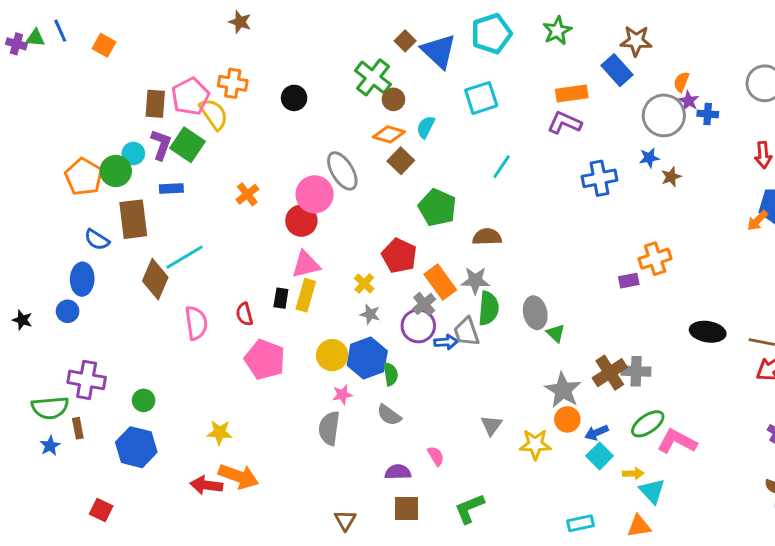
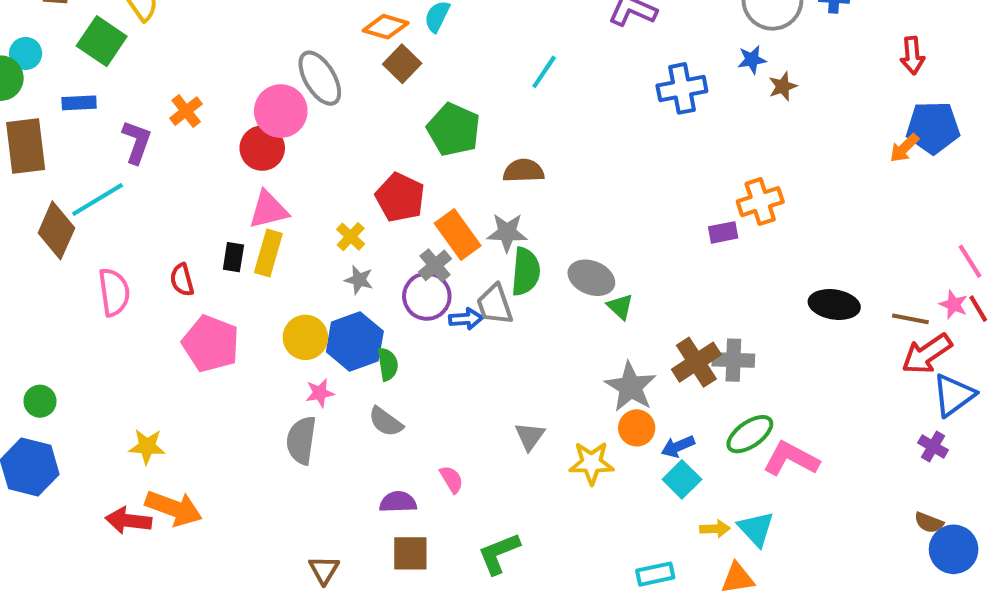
purple L-shape: (161, 145) -> (137, 142), moved
gray ellipse: (535, 313) -> (591, 278), turned -56
yellow arrow: (633, 473) -> (715, 529), moved

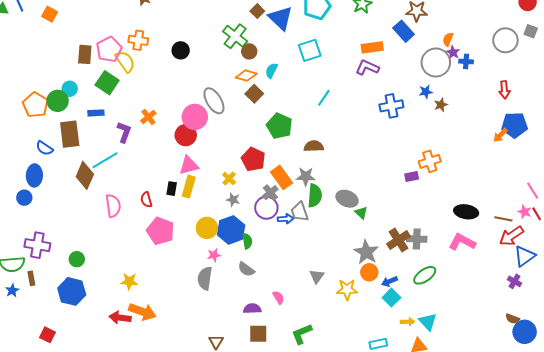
pink L-shape: (791, 459) -> (462, 242), moved

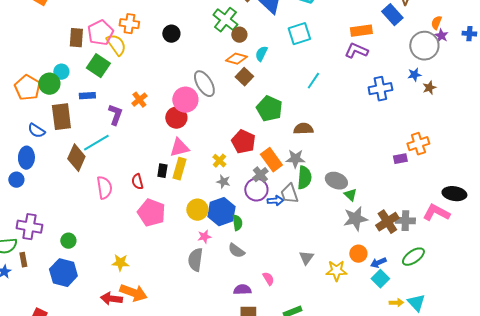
blue cross: (466, 61) -> (469, 34), moved
pink L-shape: (462, 242) -> (436, 213), moved
gray star: (366, 252) -> (355, 219), moved, turned 30

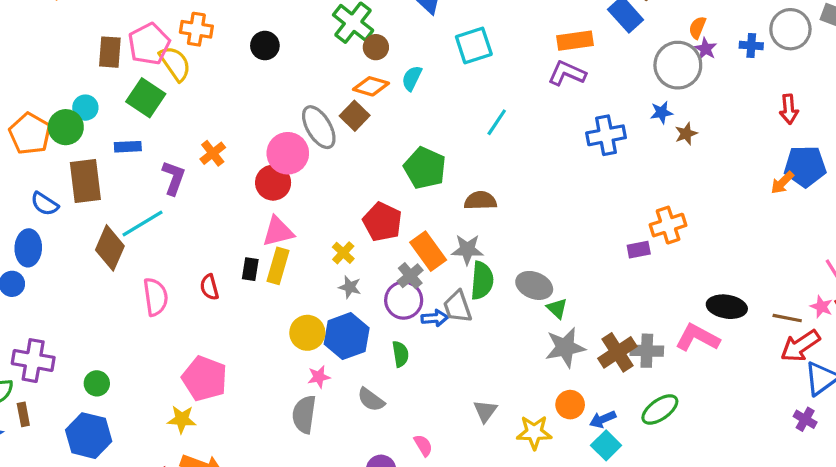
brown square: (244, 77) -> (355, 116), moved
pink pentagon: (151, 213) -> (205, 378), moved
green semicircle: (237, 223) -> (400, 354), moved

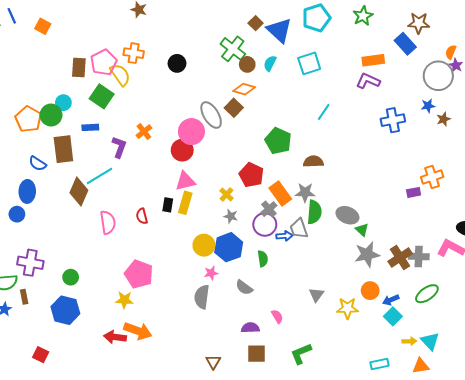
cyan semicircle: (412, 78) -> (270, 63), moved

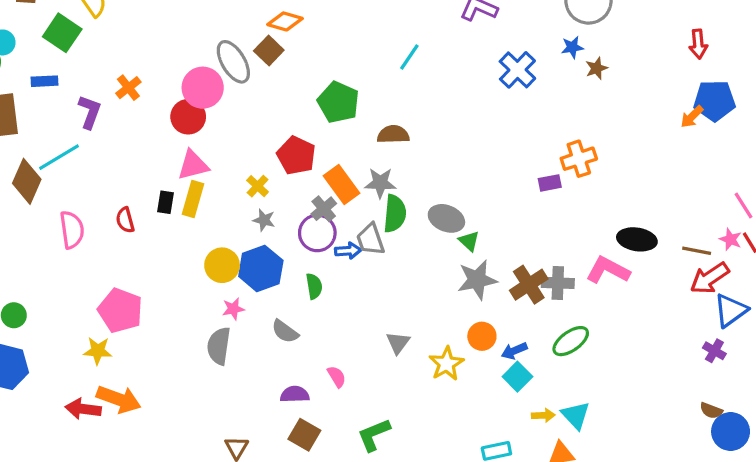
blue cross: (393, 120) -> (517, 70), turned -35
yellow star: (347, 308) -> (446, 364), turned -30
brown square: (257, 354) -> (304, 435), turned 30

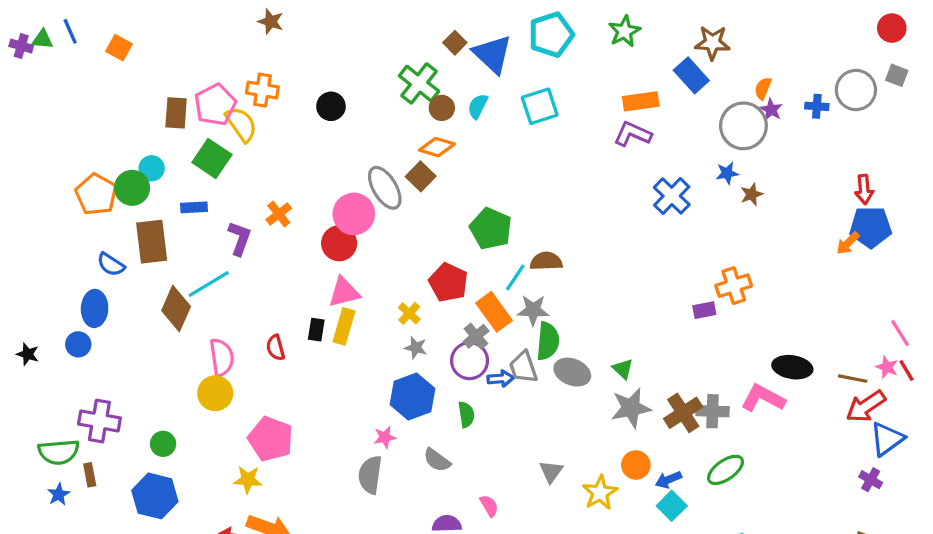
red arrow: (698, 44) -> (864, 189), moved
cyan line: (409, 57) -> (515, 277), moved
gray ellipse: (446, 218) -> (572, 372), moved
yellow circle: (222, 265) -> (215, 393), moved

